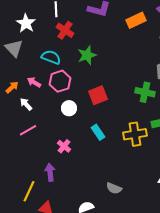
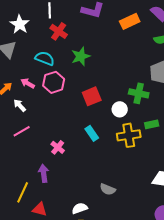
white circle: (69, 108) -> (120, 109), moved

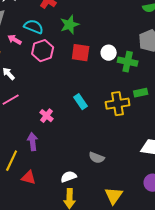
pink arrow: (28, 83) -> (15, 40), moved
red square: (92, 96) -> (81, 53), moved, turned 30
white circle: (120, 109) -> (109, 53), moved

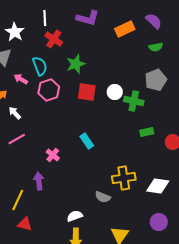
cyan semicircle: (34, 27) -> (40, 66), turned 48
yellow cross: (118, 104) -> (124, 178), moved
red triangle: (29, 178) -> (25, 224), moved

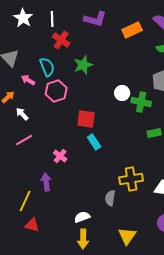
white star: (15, 32) -> (23, 18), moved
red square: (87, 92) -> (86, 119), moved
gray semicircle: (103, 197) -> (110, 198), turned 77

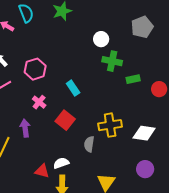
pink hexagon: (56, 91) -> (35, 69), moved
green cross: (141, 102) -> (112, 61), moved
red square: (86, 119) -> (65, 120), moved, turned 30
red triangle: (32, 225) -> (42, 171), moved

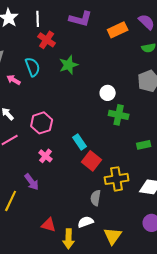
green rectangle: (133, 79) -> (144, 145), moved
red square: (65, 120) -> (92, 161), moved
purple arrow: (25, 128) -> (32, 182), turned 150
white semicircle: (61, 163) -> (86, 222), moved

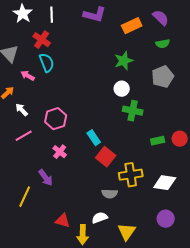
red cross: (47, 40) -> (42, 40), moved
green star: (69, 65) -> (124, 61), moved
gray semicircle: (96, 198) -> (110, 194), turned -98

